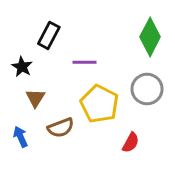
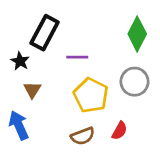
black rectangle: (49, 35) -> (45, 33), size x1.4
brown semicircle: (61, 128) -> (83, 136), moved
blue arrow: (21, 137) -> (19, 125), size x1.5

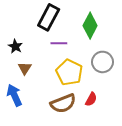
black rectangle: (45, 33) -> (49, 17), moved
green diamond: (137, 34) -> (90, 26), moved
brown semicircle: (83, 136) -> (63, 103), size x1.4

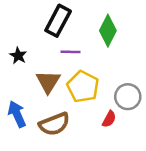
gray circle: (102, 62) -> (128, 97), moved
brown triangle: (25, 68) -> (48, 82), moved, size x1.5
brown semicircle: (63, 103) -> (54, 124), moved

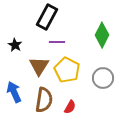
green diamond: (108, 31) -> (102, 35), moved
red semicircle: (109, 119) -> (70, 107), moved
brown semicircle: (54, 124) -> (44, 100), turned -60

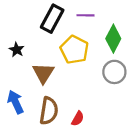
purple line: (57, 42) -> (85, 15), moved
yellow pentagon: (67, 70) -> (74, 50), moved
gray circle: (103, 78) -> (114, 72), moved

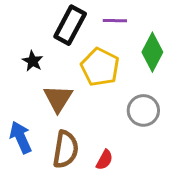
black star: (17, 50) -> (33, 61), moved
gray circle: (114, 72) -> (143, 110), moved

